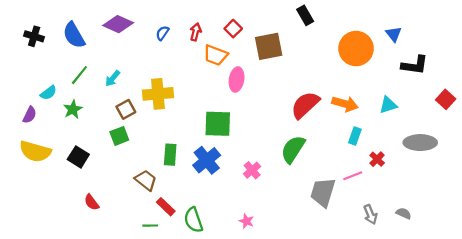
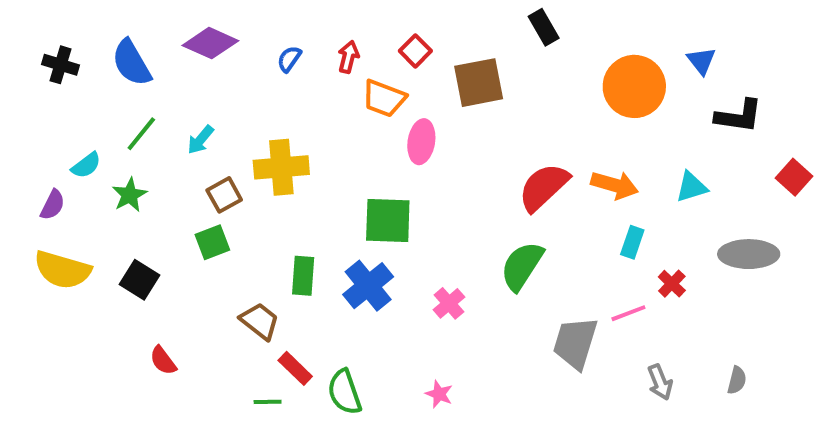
gray semicircle: (404, 213) -> (737, 380), moved, turned 80

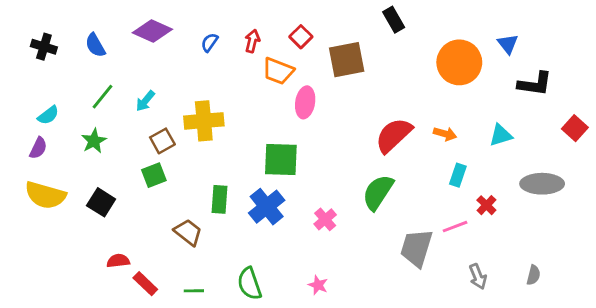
blue semicircle: (132, 63) -> (95, 45), size x0.7
cyan semicircle: (86, 165) -> (48, 115), moved
orange arrow: (615, 185) -> (445, 134), size x0.7
red semicircle: (163, 361) -> (118, 261), turned 120
red rectangle: (295, 368) -> (145, 284), moved

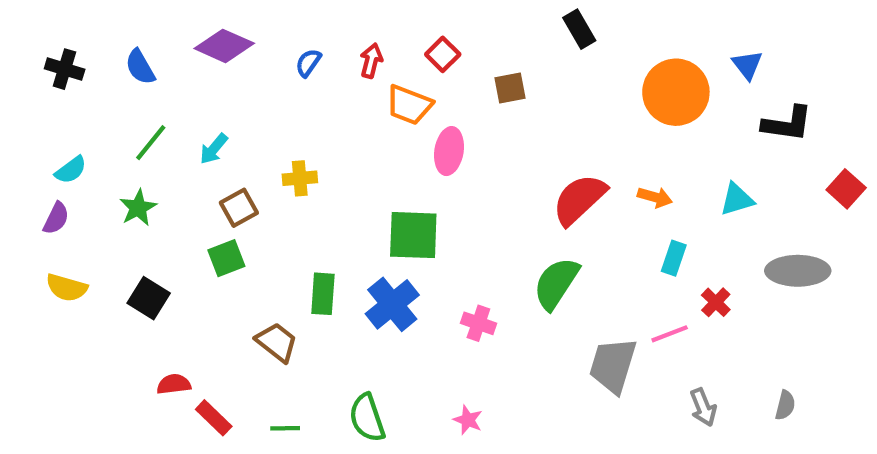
brown square: (347, 60) -> (510, 88), size x0.6
yellow cross: (204, 121) -> (300, 178), size x0.6
yellow semicircle: (45, 195) -> (67, 288), size x0.7
pink cross: (325, 219) -> (478, 323), turned -30

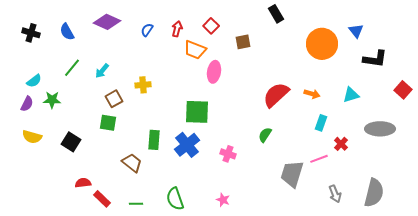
green star: (138, 208) -> (52, 100), moved, turned 30
green square: (226, 258) -> (108, 123), turned 30
green semicircle: (556, 283) -> (265, 135), size x0.6
gray semicircle: (785, 405) -> (374, 193), size x2.0

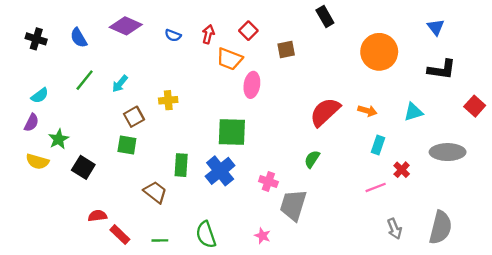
blue semicircle: (147, 30) -> (173, 35), turned -104
blue triangle: (356, 31) -> (436, 27), moved
green star: (52, 100) -> (59, 139), moved, turned -30
gray trapezoid: (292, 174) -> (293, 205), moved

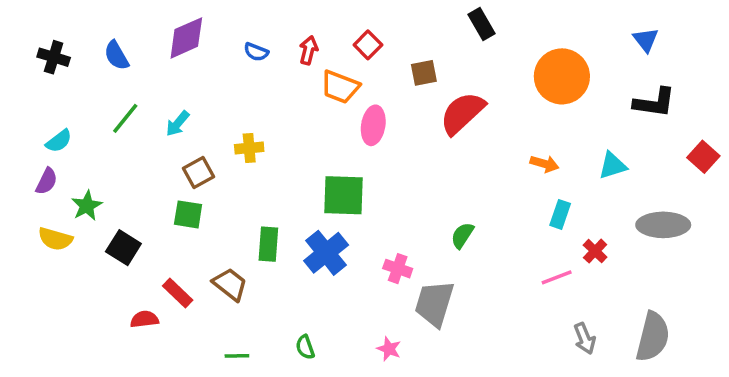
purple diamond: (126, 26) -> (186, 38), turned -48
red semicircle: (325, 112) -> (462, 113), moved
red rectangle: (120, 235) -> (178, 293), moved
green semicircle: (206, 235) -> (305, 347), size x0.6

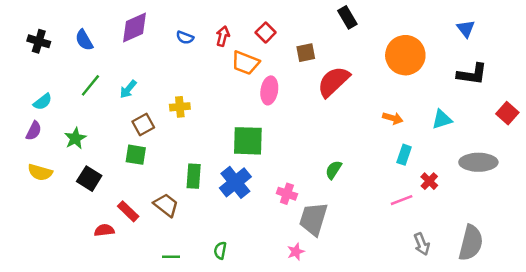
green star: (87, 206) -> (75, 138), moved
green semicircle: (305, 347) -> (220, 250), turned 30
pink star: (389, 349) -> (296, 252), moved, turned 30

